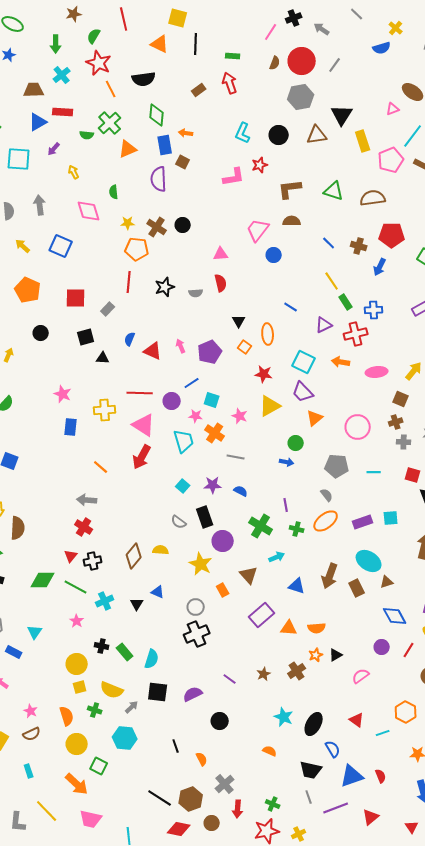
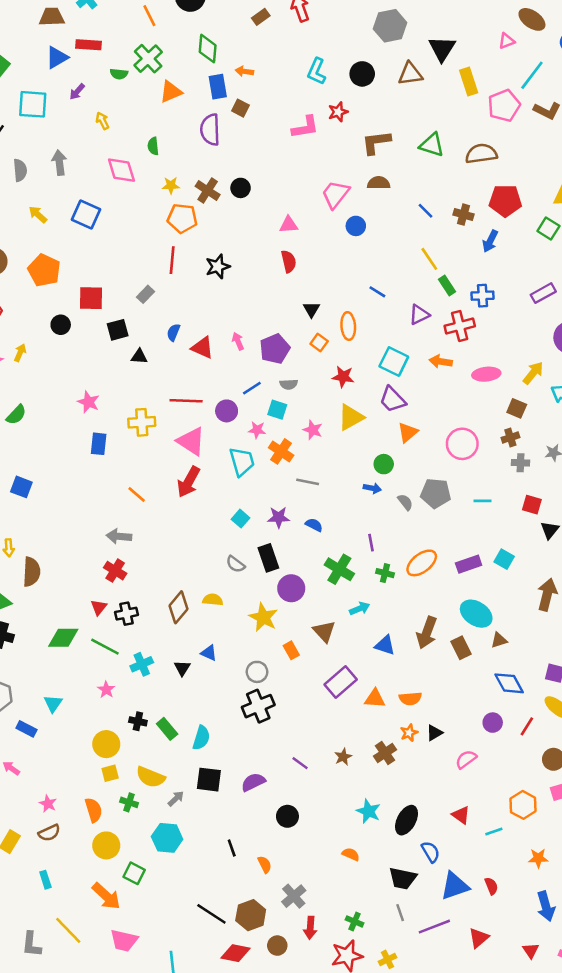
gray semicircle: (196, 293) -> (289, 384), moved
red square: (76, 298) -> (91, 298), moved
gray semicircle: (327, 495) -> (405, 502), moved
cyan square: (391, 518) -> (504, 559), turned 35

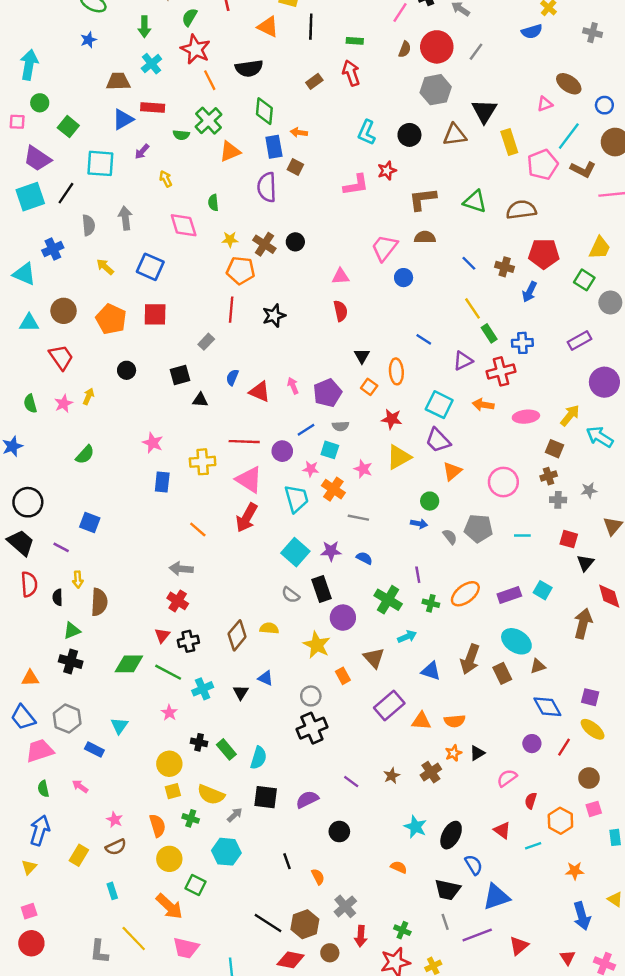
red square: (91, 298) -> (155, 314), moved
cyan square: (241, 519) -> (295, 552), size x1.6
red semicircle: (491, 886) -> (531, 801), moved, turned -140

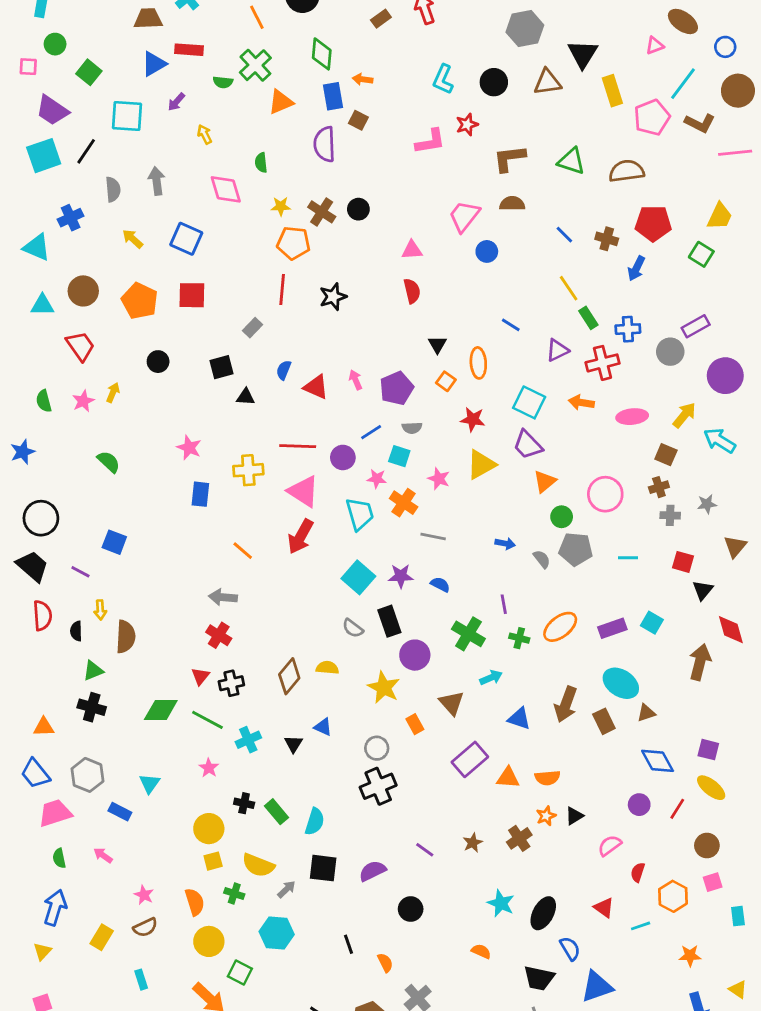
gray circle: (610, 302) -> (670, 352), moved
green semicircle: (85, 455) -> (109, 462), turned -90
green circle: (430, 501) -> (562, 517), moved

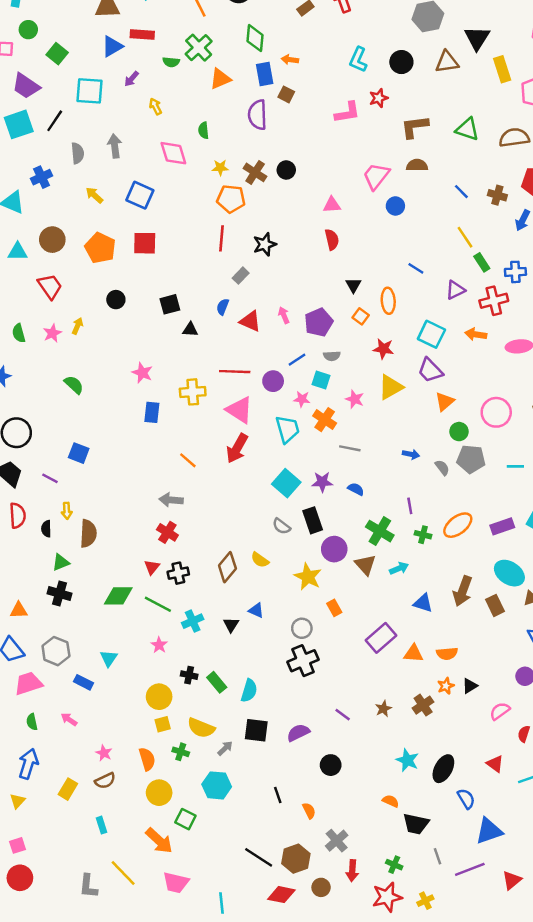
gray rectangle: (253, 328) -> (241, 276), moved
yellow semicircle: (327, 668) -> (260, 560), turned -150
brown triangle: (452, 703) -> (365, 565), moved
black trapezoid: (539, 978) -> (416, 824), moved

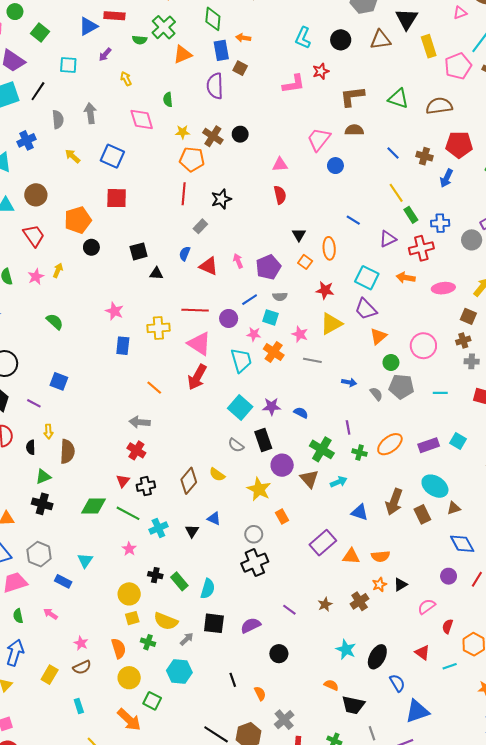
cyan square: (89, 91) -> (68, 65), size x0.7
orange pentagon: (100, 248) -> (78, 220), moved, turned 30
gray line: (350, 448) -> (312, 360), moved

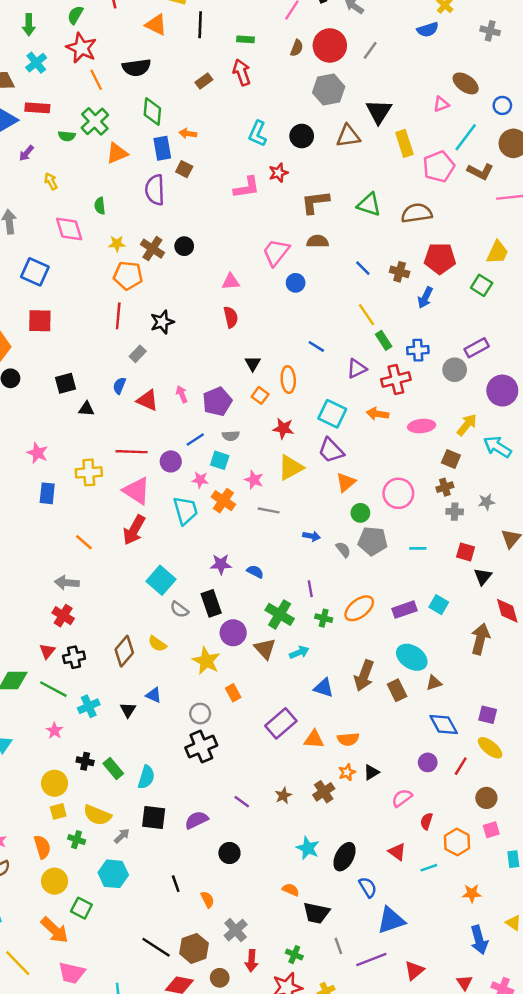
cyan square: (240, 408) -> (161, 580), moved

